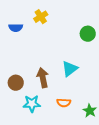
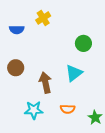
green circle: (88, 34) -> (83, 43), moved
brown circle: (16, 83) -> (16, 68), moved

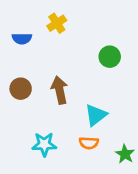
cyan triangle: (74, 73) -> (96, 115), moved
brown arrow: (45, 83) -> (60, 90), moved

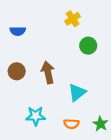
yellow cross: (57, 23) -> (73, 19), moved
orange semicircle: (89, 143) -> (71, 124), moved

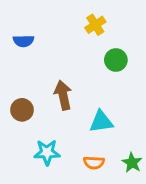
brown circle: (17, 71) -> (22, 110), moved
cyan triangle: (77, 93) -> (101, 122), turned 30

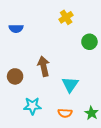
green circle: (116, 60) -> (89, 42), moved
cyan triangle: (101, 122) -> (70, 85), turned -48

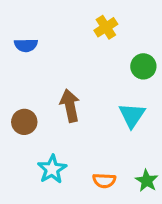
cyan triangle: (70, 85) -> (132, 115), moved
cyan star: (32, 106) -> (52, 169), turned -30

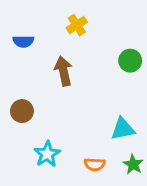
yellow cross: (106, 27) -> (77, 25), moved
brown arrow: (70, 106) -> (63, 71), moved
cyan triangle: (132, 115) -> (123, 129), moved, turned 45

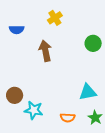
brown circle: (22, 111) -> (15, 95), moved
cyan star: (47, 154) -> (34, 110), turned -30

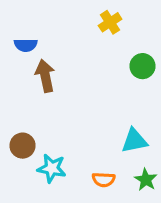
yellow cross: (55, 18) -> (110, 22), moved
brown arrow: (45, 51) -> (45, 76), moved

